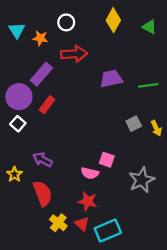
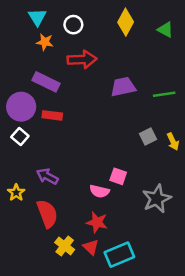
cyan triangle: (17, 30) -> (37, 17), moved
purple rectangle: (41, 74) -> (46, 82), turned 75
red rectangle: (47, 105) -> (52, 115), turned 60

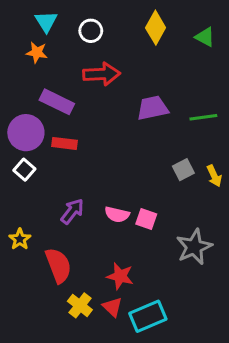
orange star: (45, 42) -> (37, 52), moved
purple arrow: (47, 176) -> (72, 211), moved, turned 100
pink semicircle: (99, 191) -> (117, 214), moved

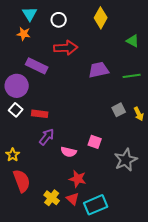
green triangle: (205, 37) -> (133, 41), moved
red rectangle: (65, 143) -> (40, 114), moved
pink semicircle: (117, 214) -> (69, 152), moved
red semicircle: (58, 265) -> (22, 181), moved

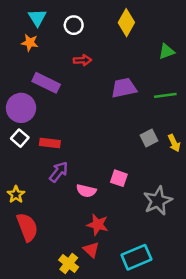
green triangle: (133, 41) -> (167, 51), turned -48
red arrow: (66, 48) -> (82, 60), size x0.6
yellow cross: (52, 198) -> (69, 263), moved
cyan rectangle: (96, 205) -> (136, 257), moved

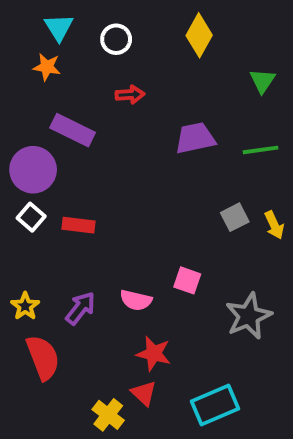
green triangle: (167, 51) -> (262, 81), turned -36
purple arrow: (59, 172) -> (81, 308), moved

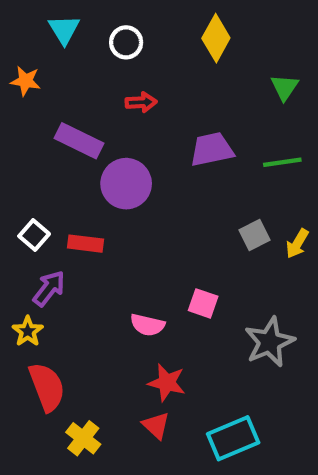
orange star: (47, 67) -> (26, 81), moved
purple circle: (33, 170) -> (126, 184), moved
yellow arrow: (274, 225) -> (297, 244), turned 56
purple arrow: (81, 308) -> (49, 288), moved
yellow cross: (108, 415) -> (83, 438), moved

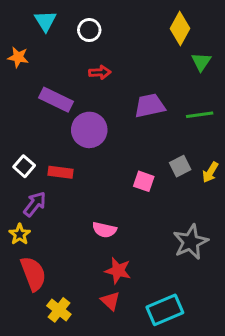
yellow diamond: (216, 38) -> (180, 29), moved
pink square: (203, 303) -> (144, 181), moved

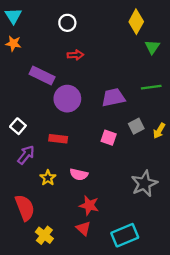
cyan triangle: (45, 21) -> (13, 16), moved
purple trapezoid: (150, 106) -> (113, 97), moved
red rectangle: (60, 172) -> (58, 139), moved
yellow star: (20, 234) -> (48, 178), moved

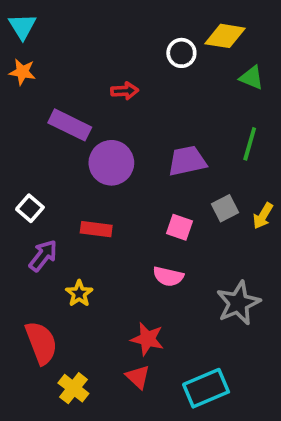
yellow diamond: (136, 22) -> (225, 36), turned 70
white circle: (67, 23) -> (181, 53), moved
green triangle: (152, 47) -> (252, 78), turned -42
green line: (151, 87) -> (250, 144), turned -66
pink semicircle: (79, 174) -> (168, 276), moved

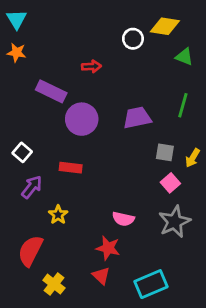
gray square: (225, 208) -> (165, 152), turned 36
pink square: (180, 227) -> (170, 183), moved, turned 30
pink semicircle: (168, 276) -> (123, 219), moved
red semicircle: (41, 343) -> (30, 251), turned -132

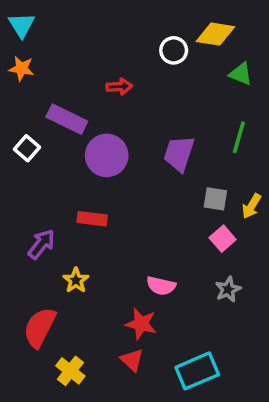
purple trapezoid: (137, 118) -> (179, 154), turned -60
white square: (22, 152) -> (27, 148), moved
gray star: (175, 222) -> (228, 289), size x0.6

